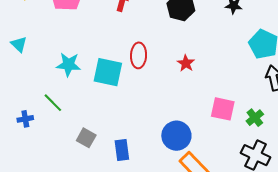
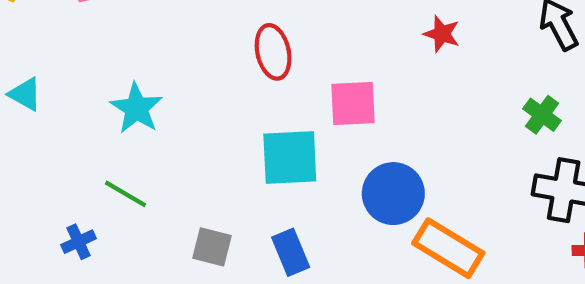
red star: (186, 63) -> (442, 34), moved
cyan star: (69, 65) -> (136, 108), turned -30
cyan square: (108, 72) -> (290, 157), moved
pink square: (223, 109) -> (353, 103), moved

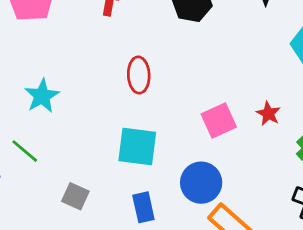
red star: (442, 34) -> (268, 114), moved
pink square: (353, 103) -> (219, 120), moved, turned -32
blue rectangle: (291, 252) -> (143, 207), moved

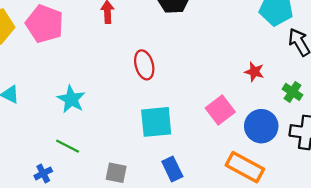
pink square: (219, 120) -> (220, 110), moved
blue circle: (201, 183) -> (261, 126), moved

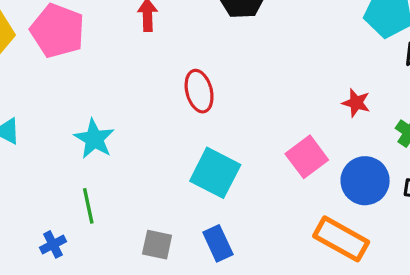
cyan square: (156, 122) -> (215, 173), turned 32
green line: (68, 146) -> (88, 206), turned 50
blue rectangle: (172, 169) -> (218, 243), moved

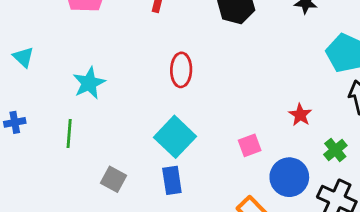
pink square: (307, 157) -> (250, 145), size x0.7
blue rectangle: (218, 243) -> (172, 180), moved
blue cross: (53, 244) -> (15, 122), moved

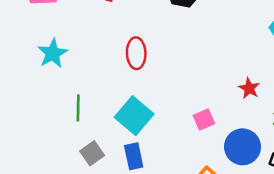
cyan star: (89, 83) -> (53, 53), moved
green line: (69, 134) -> (78, 108), moved
gray square: (114, 179) -> (92, 153), moved, turned 30

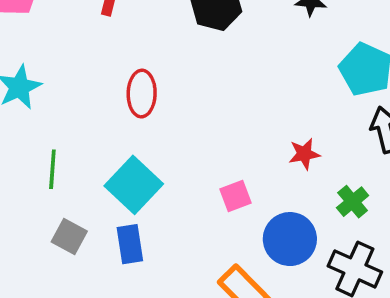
red star: (249, 88) -> (304, 154), turned 30
gray square: (92, 153) -> (69, 236), turned -30

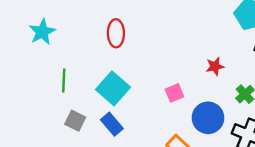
blue rectangle: (130, 244) -> (112, 124), turned -30

